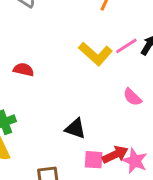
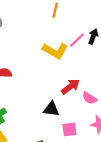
pink semicircle: (132, 97) -> (89, 98), moved
red arrow: (115, 155) -> (70, 87), moved

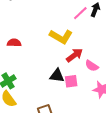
yellow L-shape: (55, 51) -> (61, 37), moved
pink square: (69, 129) -> (71, 81), moved

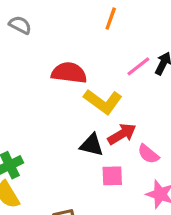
red semicircle: (14, 43) -> (69, 73), moved, size x1.5
black triangle: (57, 76) -> (92, 145), moved

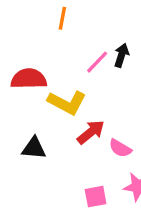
black triangle: (92, 145) -> (34, 148), moved
pink square: (112, 176) -> (96, 197), moved

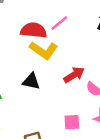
pink line: (97, 62) -> (59, 23), moved
yellow L-shape: (67, 102) -> (44, 50), moved

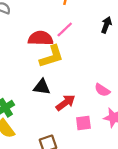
yellow L-shape: (44, 50) -> (51, 57), turned -48
red arrow: (74, 75) -> (65, 103), moved

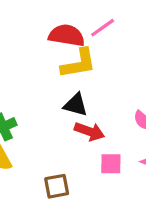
black triangle: (42, 87) -> (76, 105), moved
red arrow: (65, 103) -> (89, 131), turned 48

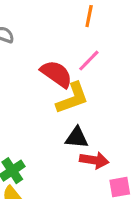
red semicircle: (67, 35) -> (56, 74), turned 36

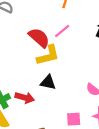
red arrow: (94, 160) -> (25, 98), moved

